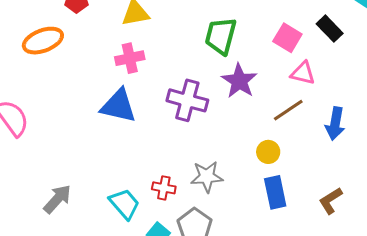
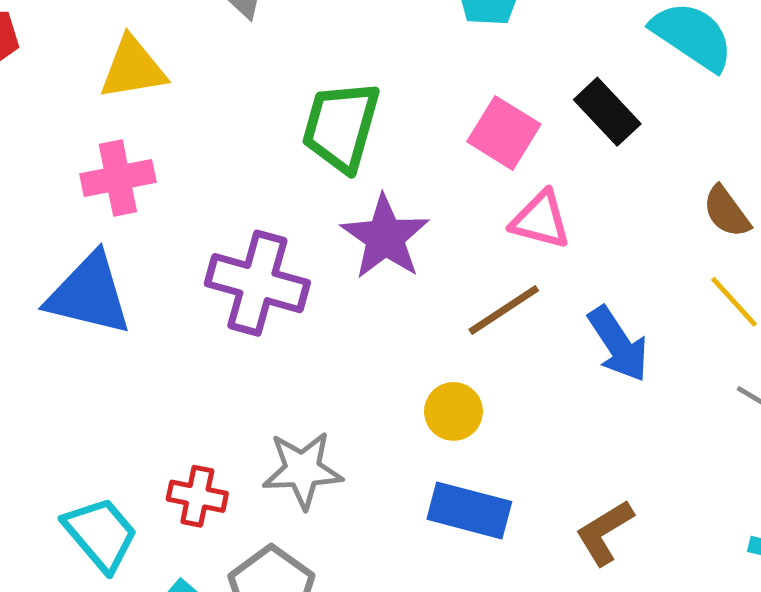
blue arrow: (335, 124) -> (618, 344), turned -44
blue rectangle: (275, 192) -> (469, 510), turned -64

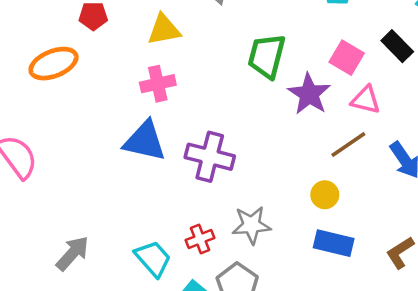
purple star: (385, 237) -> (309, 94), moved
purple cross: (257, 283) -> (210, 157), moved
red cross: (197, 496) -> (200, 239), turned -32

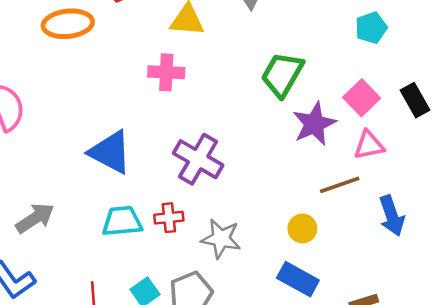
pink triangle: (366, 100) -> (369, 145), turned -40
blue triangle: (145, 141) -> (110, 152), moved
red cross: (200, 239) -> (169, 218), moved
cyan trapezoid: (153, 259) -> (122, 221), moved, turned -69

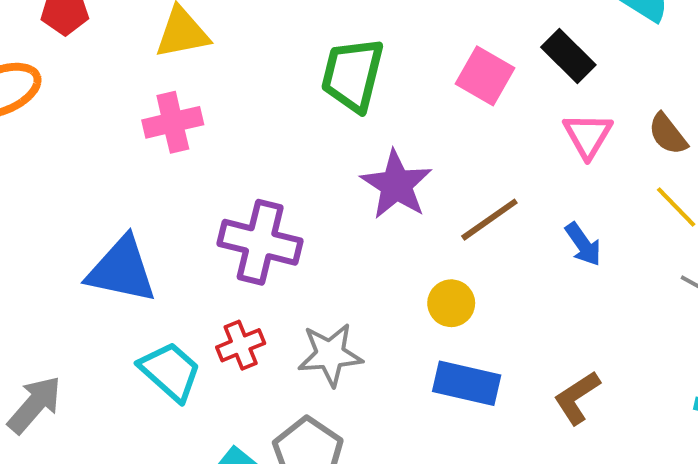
purple star: (314, 124) -> (396, 185), moved
pink triangle: (369, 145) -> (588, 135), moved, turned -32
blue arrow: (392, 216) -> (583, 244), size x0.7
cyan trapezoid: (122, 221) -> (170, 371), turned 63

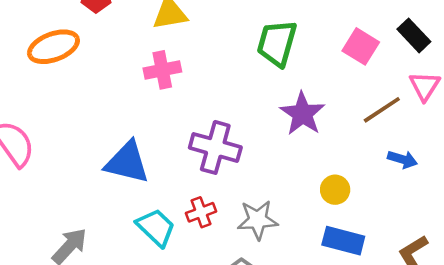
brown line: (489, 220) -> (382, 110), moved
blue arrow: (583, 244) -> (403, 159), moved, turned -40

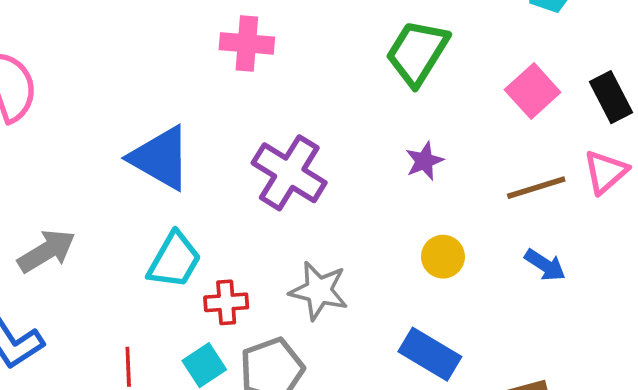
purple star: (303, 114) -> (424, 161), size x0.6
yellow circle: (335, 190) -> (443, 257), moved
red cross: (201, 212) -> (226, 302), moved
cyan trapezoid: (156, 227) -> (174, 260), turned 60

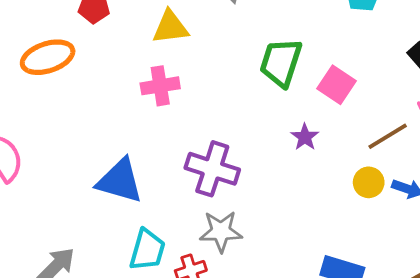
pink square: (533, 91) -> (336, 85), moved
yellow circle: (443, 257) -> (369, 182), moved
gray star: (319, 291) -> (221, 231), moved

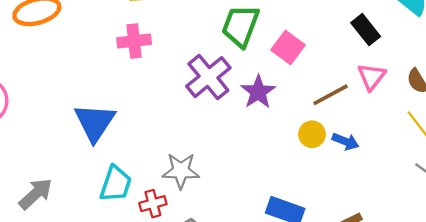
purple star: (305, 137) -> (258, 92), size x1.4
purple cross: (212, 169) -> (208, 77), moved, turned 30
blue triangle: (120, 181) -> (95, 122), turned 45

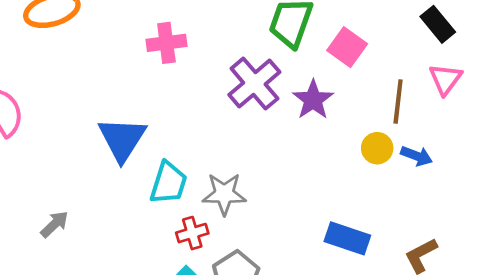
brown line: (331, 95) -> (398, 101), turned -54
cyan trapezoid: (116, 184) -> (169, 183), moved
gray arrow: (36, 194) -> (54, 224), size x0.7

